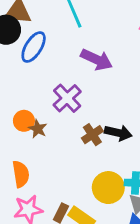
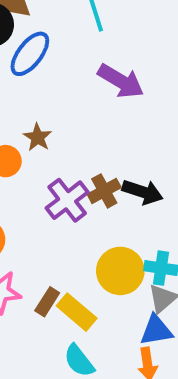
purple cross: (67, 98) -> (67, 200), moved
brown star: (38, 129) -> (38, 137), moved

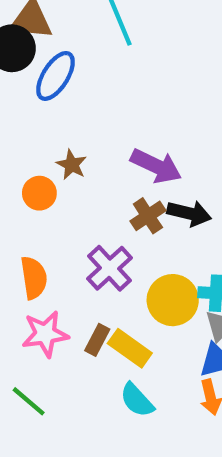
purple arrow: (121, 81) -> (156, 166), moved
purple cross: (67, 200) -> (110, 268), moved

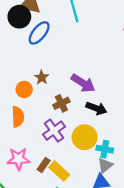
brown cross: (148, 216) -> (61, 103), moved
orange semicircle: (34, 278) -> (18, 117), moved
yellow circle: (173, 300) -> (85, 137), moved

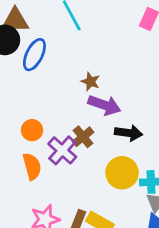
brown star: (42, 77) -> (91, 82), moved
purple cross: (54, 131) -> (62, 150), moved

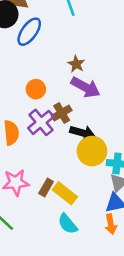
orange circle: (32, 130) -> (36, 89), moved
black arrow: (129, 133) -> (82, 133), moved

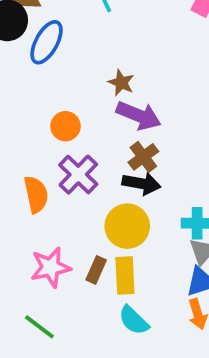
brown cross: (62, 113) -> (143, 157), moved
yellow circle: (92, 151) -> (127, 226), moved
yellow rectangle: (65, 193) -> (125, 276), turned 55

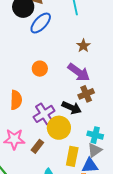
brown star: (121, 83) -> (83, 46), moved
brown cross: (143, 157) -> (86, 94), moved
purple cross: (78, 175) -> (44, 114), moved
yellow rectangle: (125, 276) -> (72, 156), moved

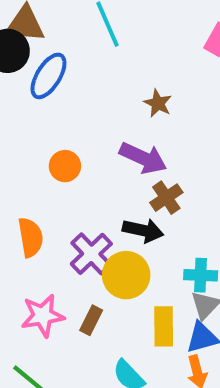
brown star: (83, 46) -> (158, 103), moved

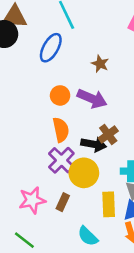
blue ellipse: (48, 76) -> (51, 48), moved
orange circle: (65, 166) -> (60, 95), moved
brown cross: (166, 198) -> (108, 134), moved
orange semicircle: (31, 237) -> (61, 130), moved

